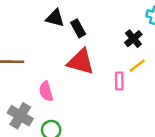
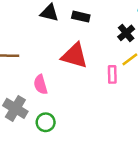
black rectangle: (78, 28) -> (81, 17), moved, turned -48

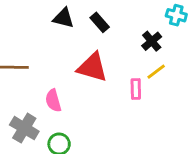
black rectangle: (81, 17) -> (100, 22), turned 36

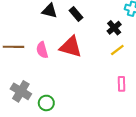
pink rectangle: (136, 89) -> (122, 84), moved
pink semicircle: (53, 101) -> (42, 50), moved

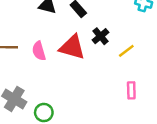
black cross: (114, 28) -> (100, 36), moved

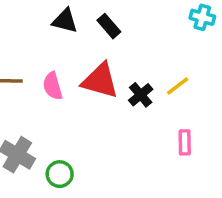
black cross: (100, 36) -> (141, 95), moved

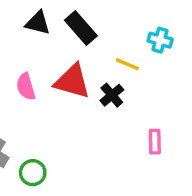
cyan cross: (202, 17) -> (160, 40), moved
black rectangle: (109, 26) -> (81, 28), size x1.4
yellow line: (178, 86) -> (127, 64), moved, turned 60

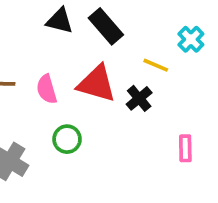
cyan cross: (160, 40) -> (191, 39), turned 30
green circle: (33, 173) -> (67, 139), moved

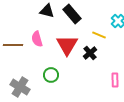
red triangle: (97, 84) -> (67, 45), turned 45
pink semicircle: (47, 89) -> (37, 39), moved

